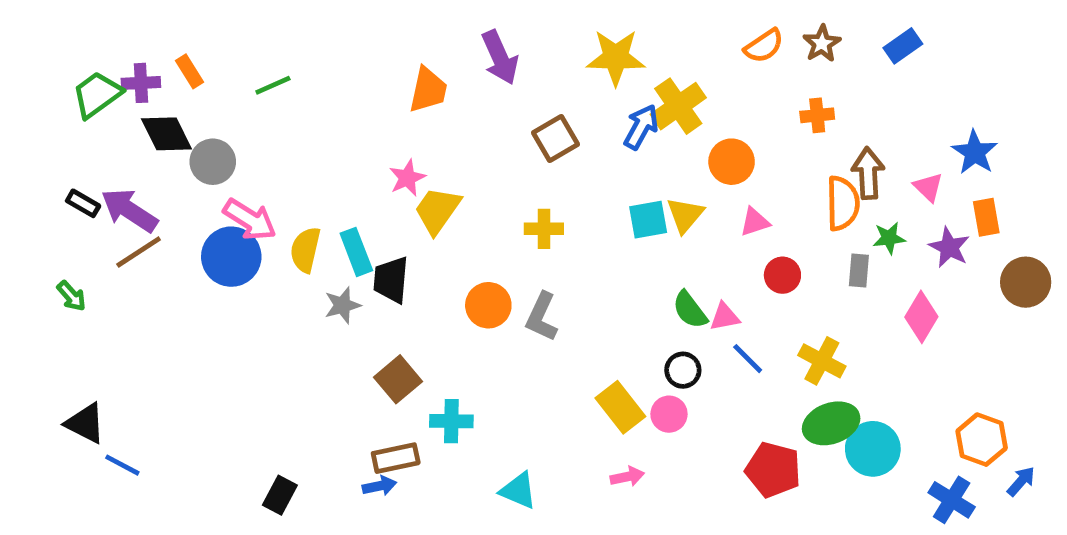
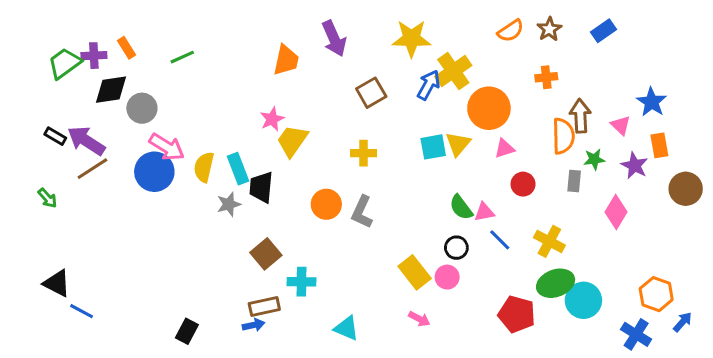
black diamond: (166, 134) -> (111, 90), turned -72
orange circle: (732, 162) -> (489, 108), size x1.4
pink arrow: (627, 477) -> (419, 319), turned 40

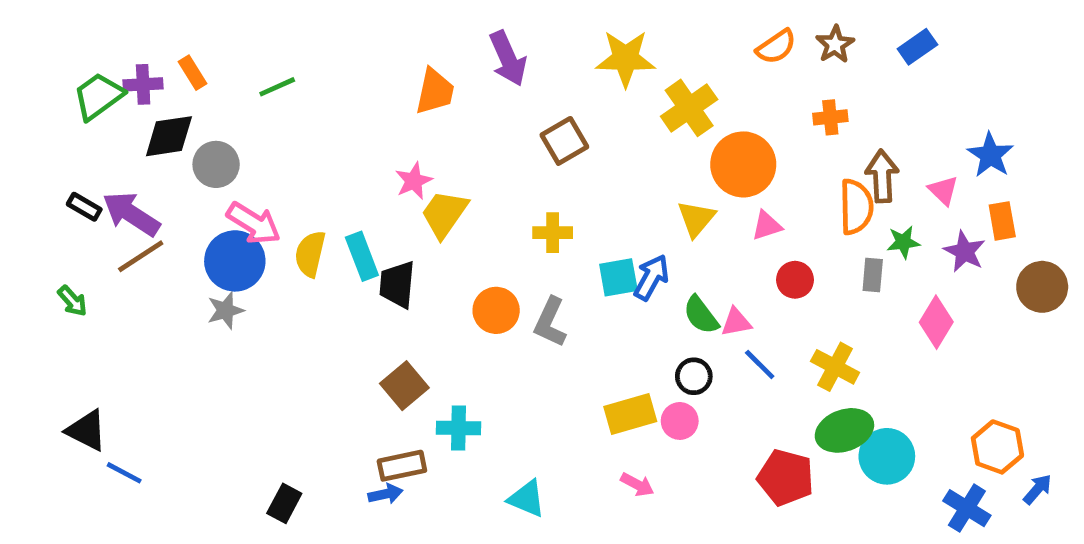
blue arrow: (429, 85) -> (651, 277), moved
cyan square: (433, 147) -> (618, 277), moved
gray star: (229, 204) -> (225, 310), moved
yellow rectangle: (415, 272) -> (630, 414), turned -68

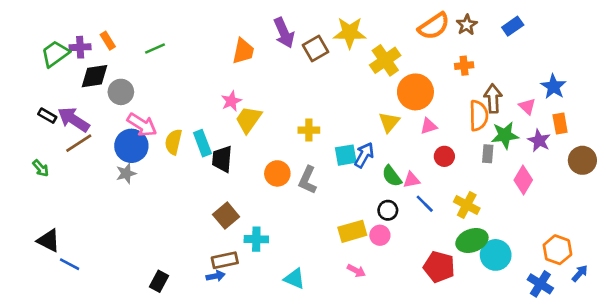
orange semicircle: (776, 47) -> (434, 26), size x1.4
brown square: (564, 141) -> (315, 49), moved
green star: (903, 242) -> (505, 135), size x1.5

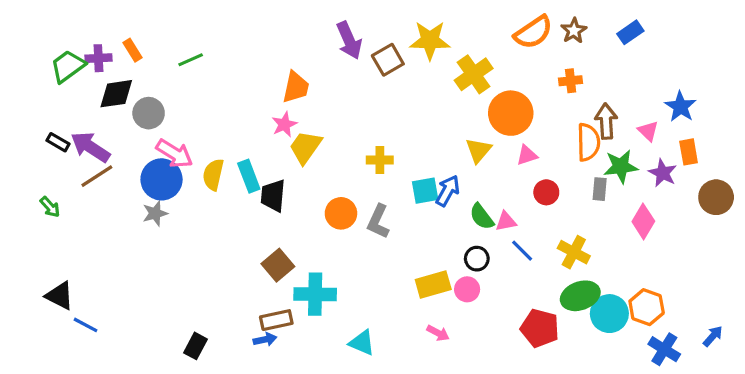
orange trapezoid: (243, 51) -> (296, 87), moved
cyan cross: (256, 239) -> (315, 294), size x1.4
orange hexagon: (557, 250) -> (647, 307), moved

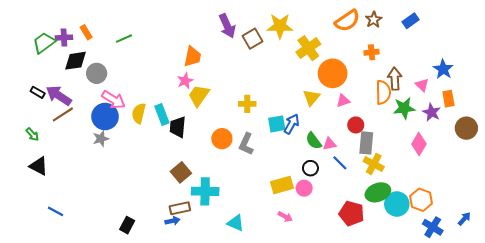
gray rectangle: (600, 189) -> (366, 143), moved, size x1.5
black triangle: (60, 296) -> (39, 166), moved

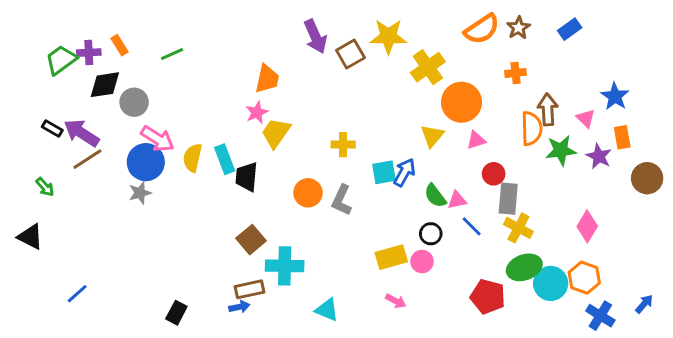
pink diamond: (419, 144) -> (587, 226), moved
black triangle: (39, 166) -> (30, 237), moved
blue line: (56, 211) -> (77, 294), turned -70

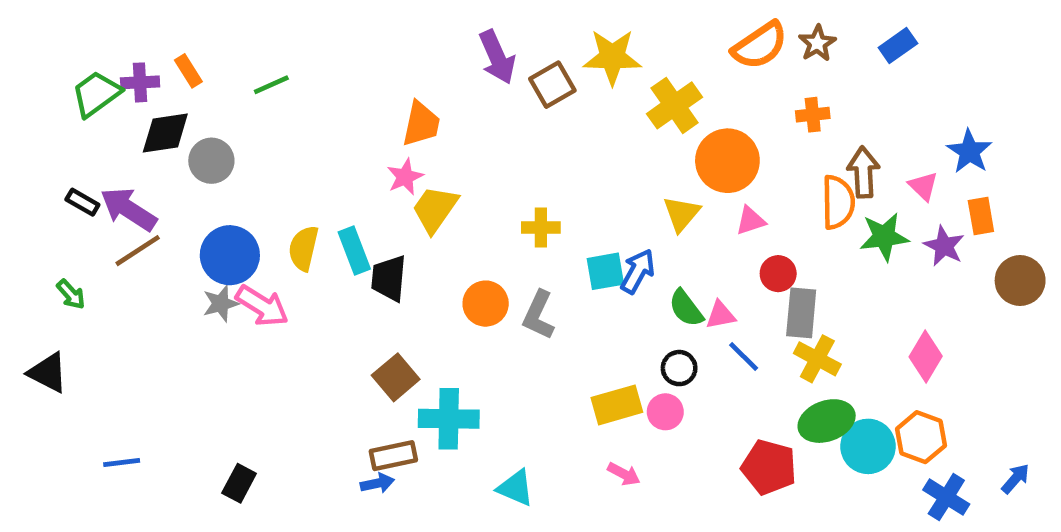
pink arrow: (157, 139) -> (262, 306), moved
blue line: (77, 294) -> (122, 463), turned 35
black rectangle: (176, 313) -> (239, 483), moved

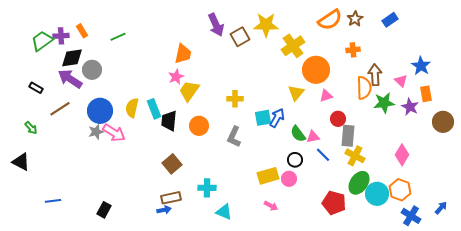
purple arrow: (128, 209) -> (70, 79), moved
orange circle: (486, 304) -> (199, 126), moved
cyan cross: (449, 419) -> (207, 188), moved, size x0.7
green ellipse: (827, 421) -> (359, 183), turned -35

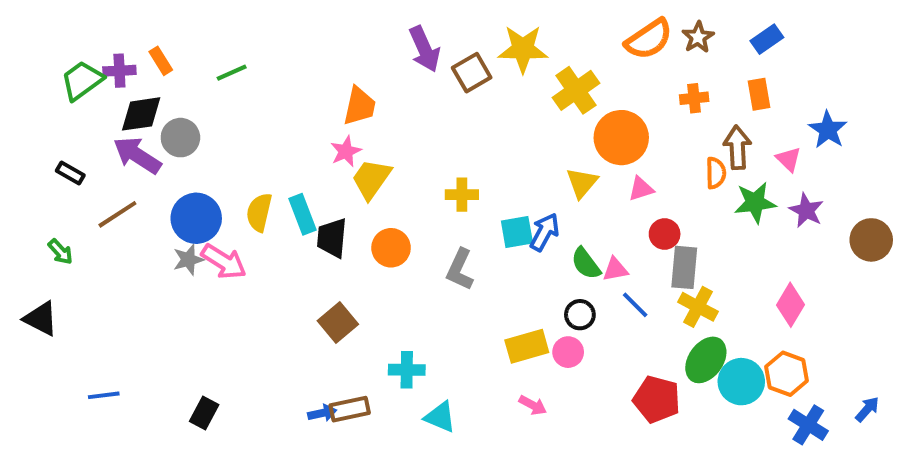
orange semicircle: (364, 88) -> (716, 173), size x0.7
orange rectangle: (426, 94) -> (759, 94), moved
brown rectangle: (171, 198) -> (350, 409), moved

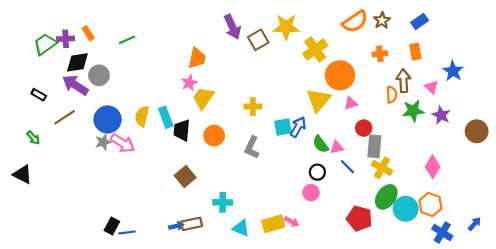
yellow triangle: (582, 183) -> (318, 100), size x1.4
yellow rectangle: (527, 346) -> (273, 224), moved
blue line: (104, 395) -> (127, 232), moved

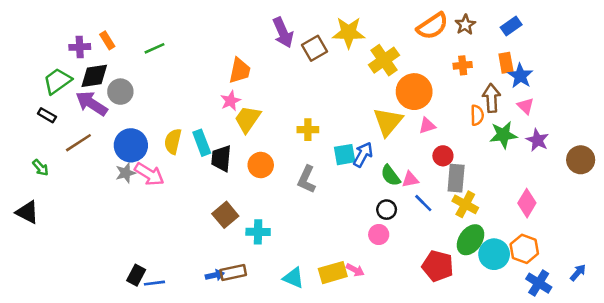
green trapezoid: (45, 44) -> (57, 81), moved
blue star: (453, 71) -> (520, 76), moved
cyan cross: (223, 202) -> (258, 232), moved

